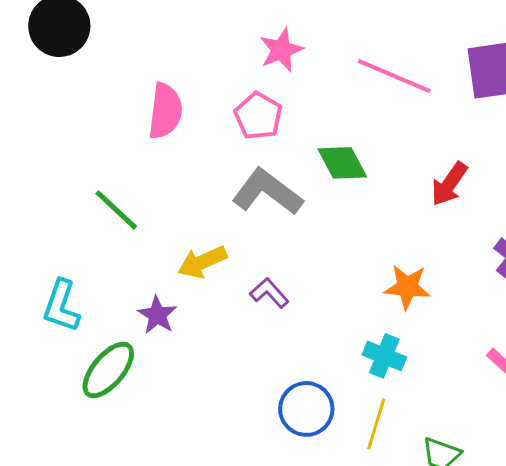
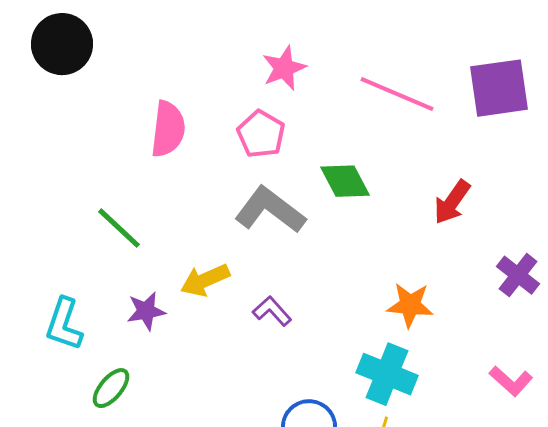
purple star: (157, 315) -> (146, 311), moved, turned 30
cyan cross: (384, 356) -> (387, 374), size x1.4
green ellipse: (108, 370) -> (111, 388), size x0.7

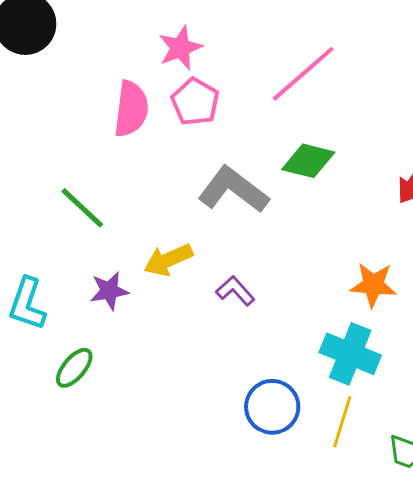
pink star: (284, 68) -> (180, 48), moved
pink line: (397, 94) -> (303, 74), moved, turned -64
pink pentagon: (261, 134) -> (195, 102), moved
green diamond: (345, 181) -> (308, 161), turned -48

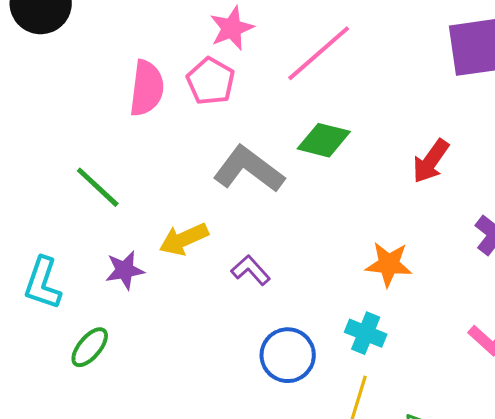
pink star: (180, 48) -> (232, 28), moved
cyan cross: (350, 354) -> (366, 333), size x0.7
blue circle: (272, 407) -> (288, 355), moved

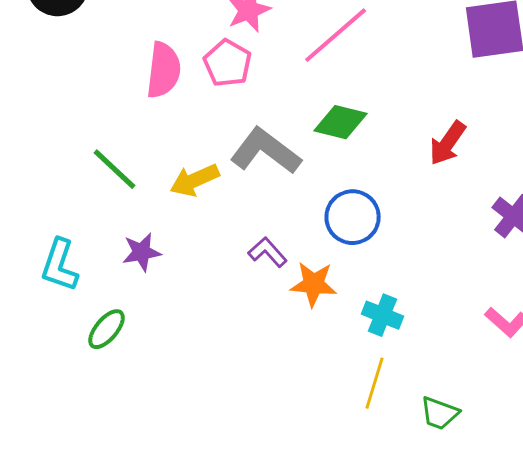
yellow arrow: (184, 239) -> (195, 180), moved
orange star: (389, 264) -> (314, 284), moved
blue circle: (288, 355) -> (353, 217), moved

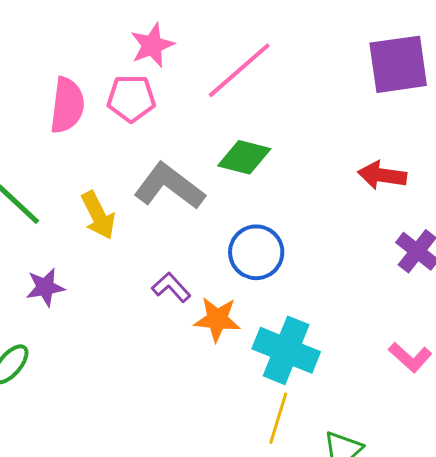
pink pentagon: (228, 63) -> (131, 98), turned -30
red arrow: (448, 143) -> (382, 175), moved, turned 63
yellow arrow: (195, 180) -> (98, 215), turned -93
cyan cross: (383, 315) -> (286, 350), size x1.6

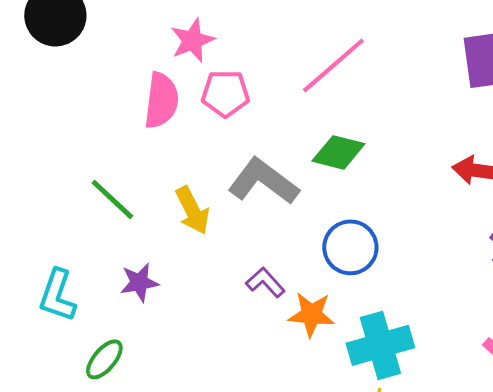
pink star: (152, 45) -> (192, 40), moved
cyan cross: (286, 350) -> (380, 345), turned -38

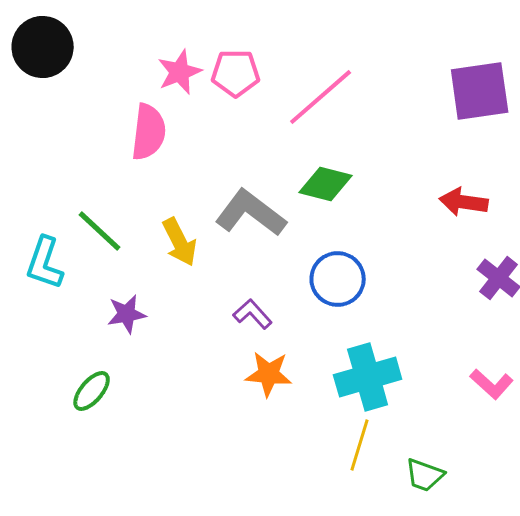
pink pentagon: (225, 93) -> (236, 73), moved
cyan L-shape: (57, 295) -> (45, 263), moved
orange star: (311, 314) -> (269, 374), moved

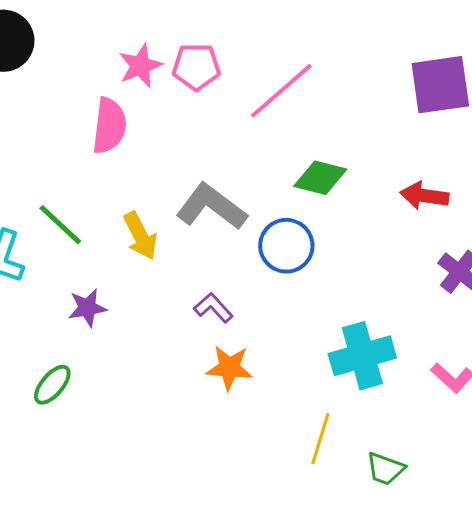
green diamond: (326, 184) -> (320, 178), moved
blue circle: (338, 279) -> (286, 246), moved
cyan cross: (368, 377) -> (362, 356), moved

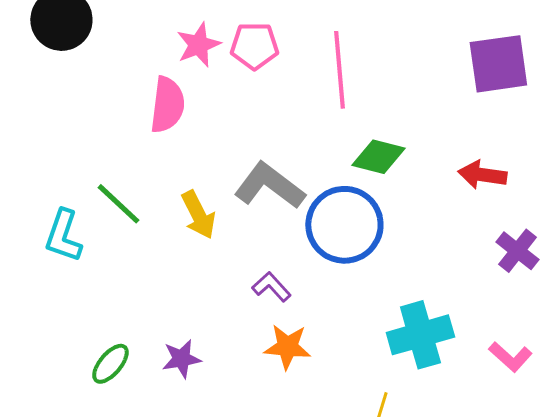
pink line: (281, 91) -> (339, 70), turned -54
blue circle: (286, 246) -> (344, 225), size x1.4
purple star: (87, 308) -> (181, 359), moved

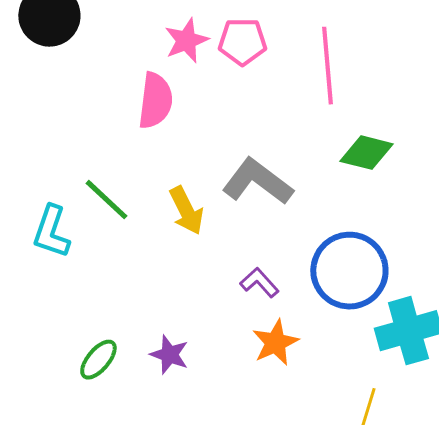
blue circle: (344, 225) -> (349, 271), moved
orange star: (287, 347) -> (275, 343), turned -30
purple star: (181, 359) -> (169, 355), turned 30

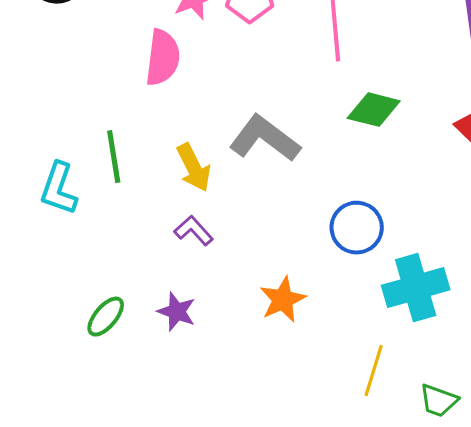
green line: (106, 200) -> (114, 157), turned 38
blue circle: (349, 271) -> (357, 228), size x0.7
purple L-shape: (259, 283) -> (194, 231), moved

